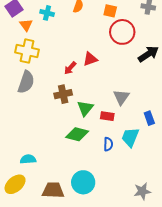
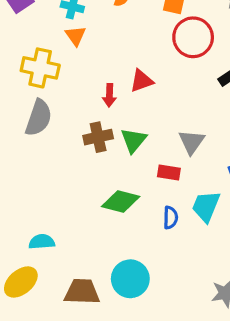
orange triangle: (26, 25) -> (76, 36), moved
red arrow: (70, 68) -> (109, 95), turned -40
green triangle: (85, 108) -> (134, 140), moved

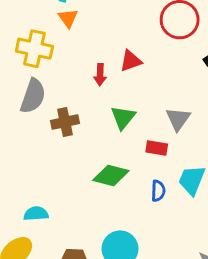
brown cross: (98, 137) -> (65, 122), moved

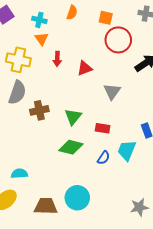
red arrow: (100, 75) -> (57, 59), moved
green triangle: (123, 117) -> (73, 117), moved
gray triangle: (178, 119) -> (112, 91), moved
blue semicircle: (158, 191) -> (104, 158), turned 32

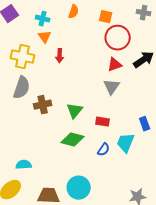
red triangle: (85, 68) -> (115, 65), moved

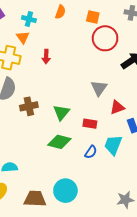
orange triangle: (45, 37) -> (23, 37), moved
red triangle: (115, 65) -> (117, 107), moved

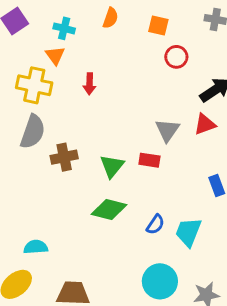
red circle: (105, 38) -> (176, 57), size x0.6
red triangle: (117, 107) -> (205, 124), moved
red rectangle: (90, 124) -> (149, 160), moved
cyan trapezoid: (113, 145) -> (188, 232), moved
cyan circle: (65, 191) -> (160, 281), moved

